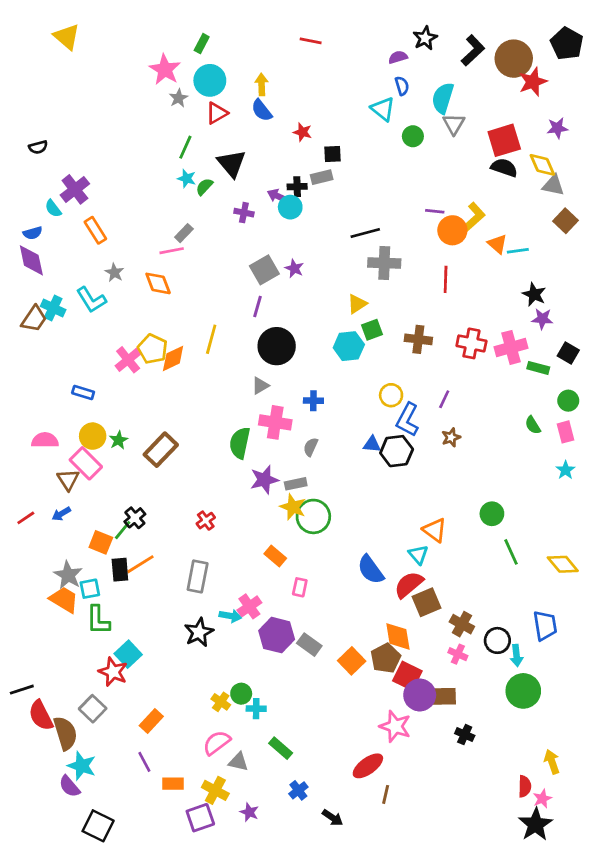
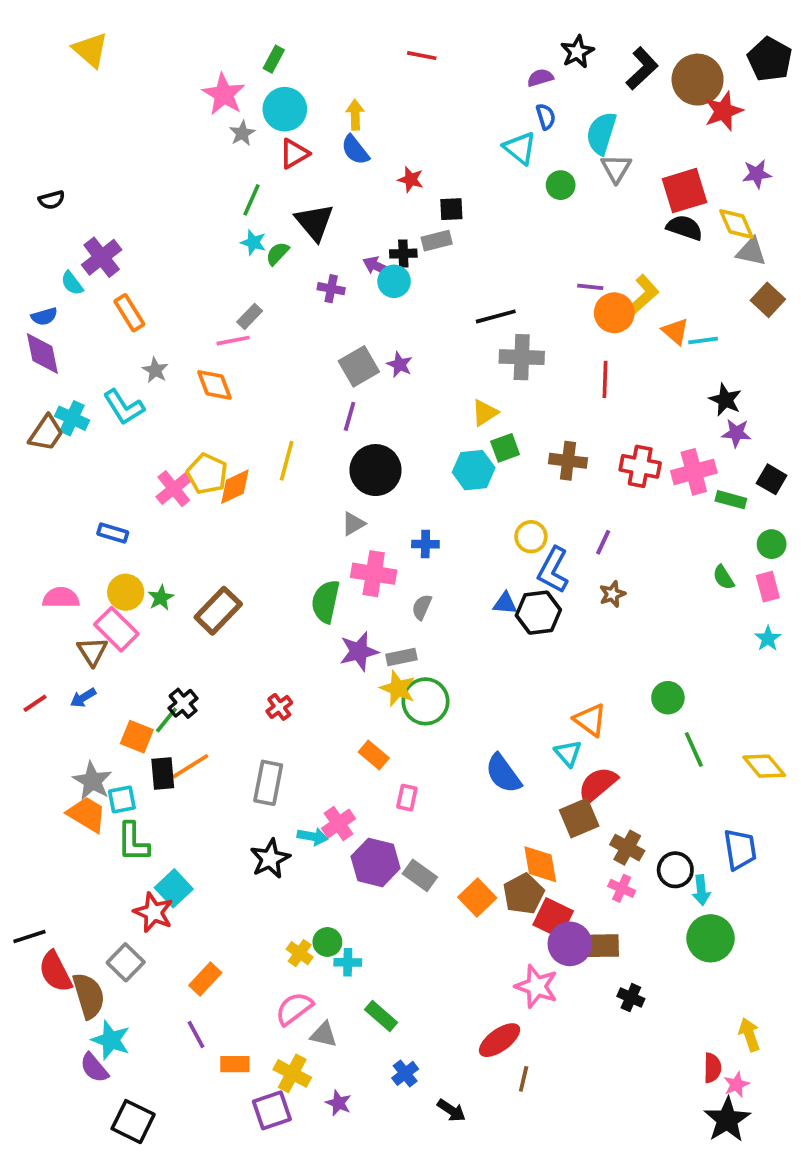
red semicircle: (409, 585) -> (598, 785), moved

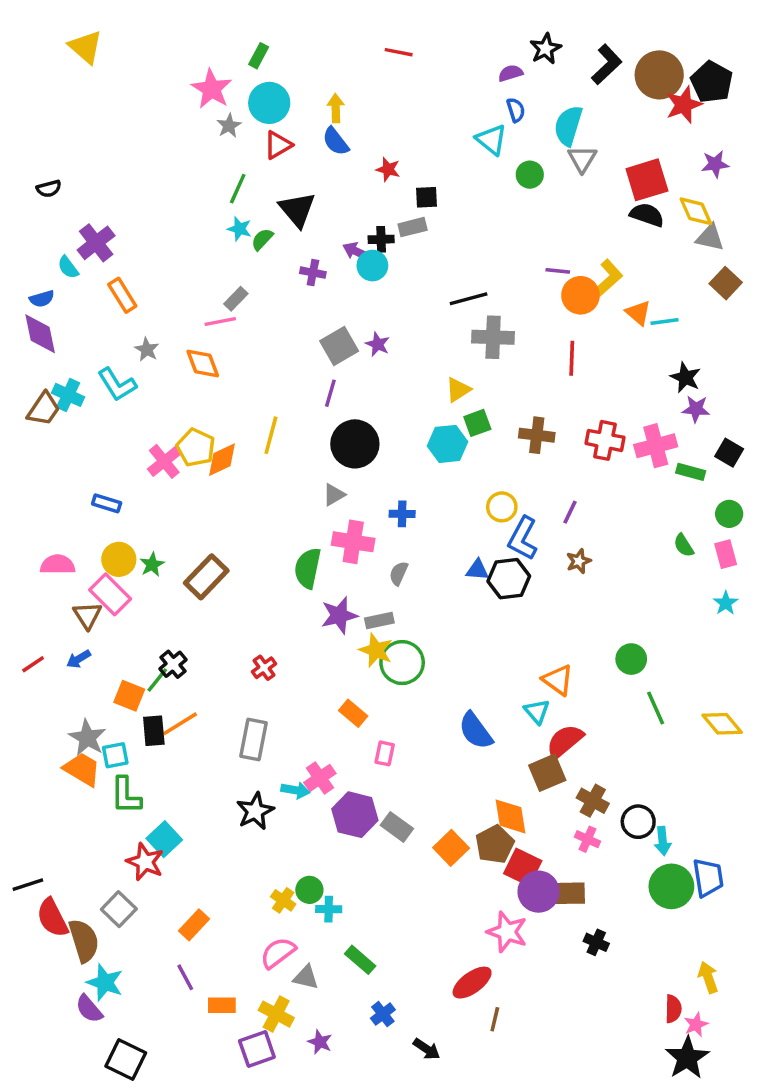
black pentagon: (770, 59) -> (712, 82), moved
blue trapezoid: (740, 849) -> (708, 878), moved

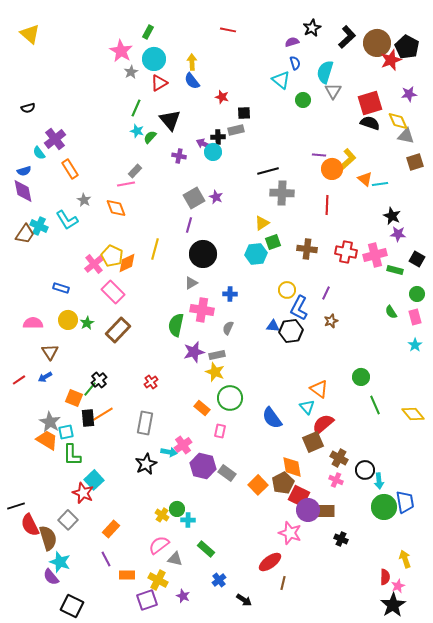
yellow triangle: (86, 47) -> (30, 34), moved
brown square: (726, 283) -> (415, 162), turned 30
pink rectangle: (110, 594) -> (113, 292), moved
green circle: (402, 663) -> (230, 398), moved

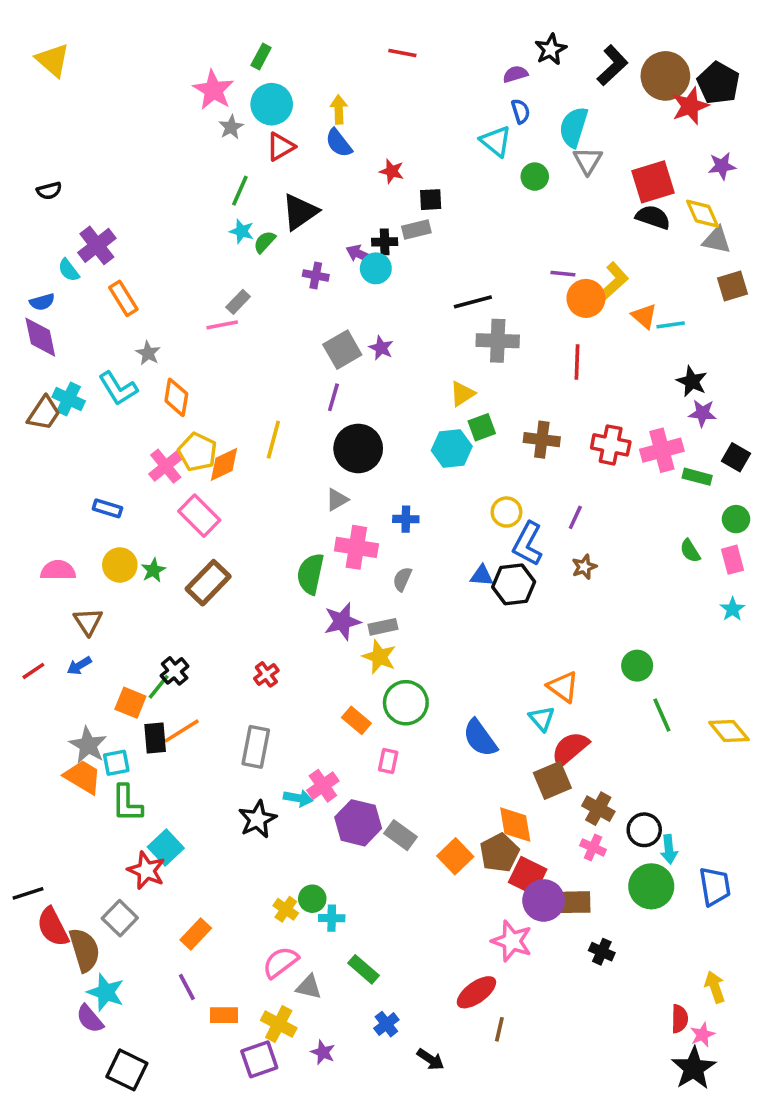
black triangle: (170, 120) -> (300, 212), turned 35
orange diamond: (116, 208) -> (176, 397), moved, turned 30
green circle: (384, 507) -> (651, 886), moved

